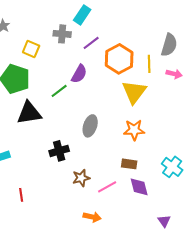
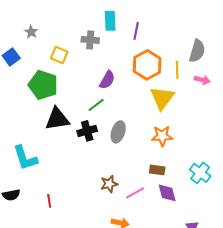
cyan rectangle: (82, 15) -> (110, 21), turned -36
purple line: (91, 43) -> (136, 31), moved, turned -42
green line: (59, 91) -> (96, 105), moved
black cross: (59, 151) -> (87, 131), moved

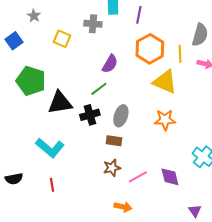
green pentagon: (43, 85) -> (31, 81), moved
yellow triangle: (162, 98) -> (165, 82), turned -44
cyan L-shape: (25, 158) -> (50, 148), moved, turned -32
brown rectangle: (157, 170) -> (114, 141), moved

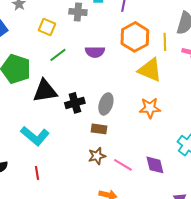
purple semicircle: (110, 64) -> (95, 52), turned 60
green line: (99, 89) -> (58, 55), moved
pink line: (138, 177) -> (123, 165), turned 60

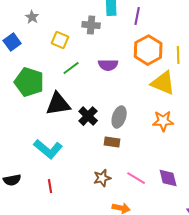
black cross: (75, 103) -> (88, 116), turned -30
brown star: (97, 156) -> (102, 178), moved

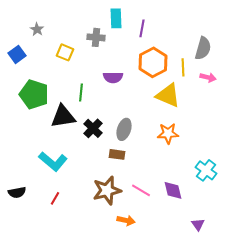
green line: (71, 68) -> (81, 92), moved, turned -48
brown star: (102, 178) -> (107, 190), size x1.6
red line: (50, 186) -> (55, 198), turned 40

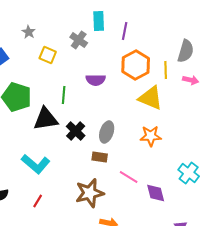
gray star: (37, 29) -> (29, 32), moved
gray cross: (96, 37) -> (79, 40), turned 30
pink line: (141, 190) -> (129, 177), moved

